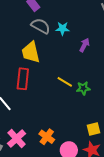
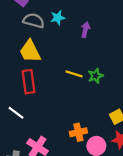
orange cross: (47, 137) -> (78, 132), moved, turned -35

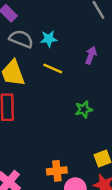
purple arrow: (85, 30) -> (91, 55), moved
yellow line: (74, 74) -> (53, 69), moved

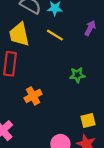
orange cross: (57, 171) -> (33, 96), moved, turned -30

